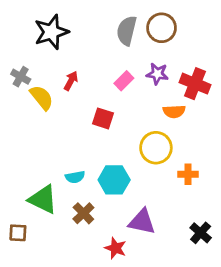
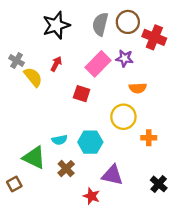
black star: (51, 32) -> (56, 25), moved
pink rectangle: (124, 81) -> (98, 64), size x1.6
red cross: (195, 84) -> (154, 37), moved
brown square: (18, 233) -> (14, 184), turned -32

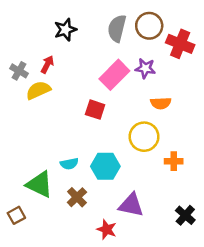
black star: (56, 25) -> (65, 30), size x0.7
red arrow: (56, 64) -> (47, 64), moved
yellow semicircle: (33, 77) -> (38, 90), turned -75

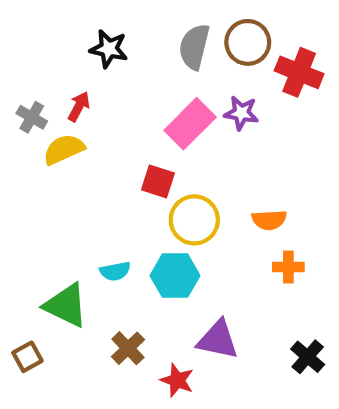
black star: (65, 30) -> (109, 49), turned 30
orange semicircle: (161, 103) -> (269, 220), moved
yellow circle: (144, 137) -> (194, 220), moved
brown cross: (77, 197) -> (128, 348), moved

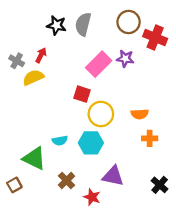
gray semicircle: (194, 47) -> (83, 24), moved

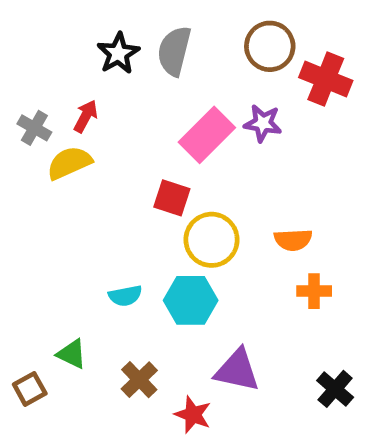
black star: (57, 25) -> (118, 53), turned 30
green triangle: (34, 158) -> (72, 354), moved, size x0.6

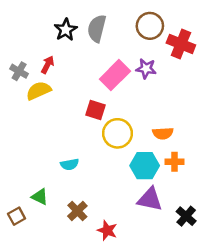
cyan hexagon: (191, 300) -> (145, 166), moved
purple triangle: (237, 370) -> (150, 199), moved

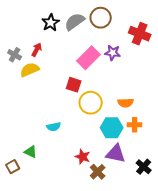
brown circle: (150, 26) -> (101, 18), moved
gray semicircle: (97, 28) -> (75, 22), turned 40
brown cross: (77, 211) -> (98, 172), moved
red star: (107, 230) -> (83, 157), moved

